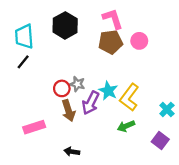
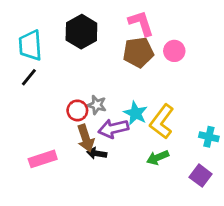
purple arrow: (91, 103) -> (113, 128), turned 50
cyan cross: (167, 109) -> (209, 137), turned -32
black arrow: (72, 152) -> (97, 153), moved

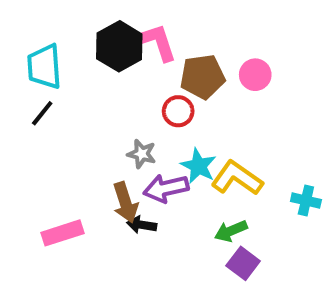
pink L-shape: (141, 23) -> (158, 42), moved
red circle: (77, 110) -> (178, 111), moved
yellow L-shape: (162, 122) -> (237, 178), turned 88
purple square: (201, 176) -> (243, 263), moved

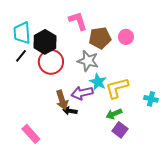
black hexagon: (119, 46) -> (45, 42), moved
red circle: (178, 111) -> (51, 62), moved, size x1.6
gray star: (142, 154) -> (88, 61), moved, size x1.5
yellow L-shape: (237, 178) -> (117, 88), turned -50
pink rectangle: (63, 233) -> (31, 134), moved, turned 66

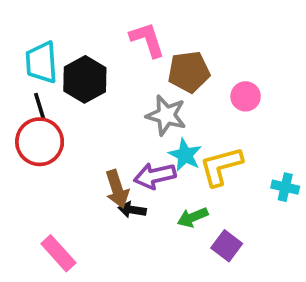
pink circle: (126, 37) -> (246, 96), moved
black line: (21, 56) -> (40, 106), turned -56
red circle: (51, 62) -> (40, 142), moved
green arrow: (114, 114) -> (193, 217), moved

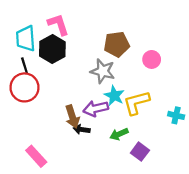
pink L-shape: (147, 40) -> (58, 24), moved

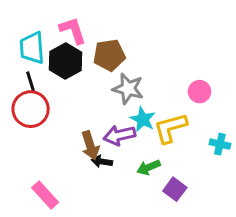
brown pentagon: (117, 44) -> (109, 55), moved
pink circle: (152, 59) -> (200, 92), moved

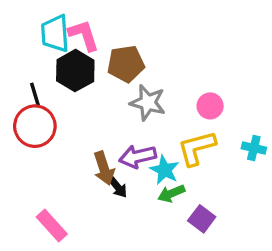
cyan trapezoid: (32, 48) -> (55, 34), moved
pink circle: (200, 92) -> (210, 106), moved
cyan star: (143, 119) -> (165, 170), moved
cyan cross: (220, 144) -> (254, 148), moved
black arrow: (102, 162) -> (117, 187), turned -138

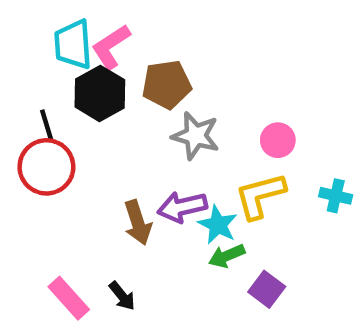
pink L-shape: (84, 35) -> (111, 47), turned -105
black arrow: (117, 187) -> (122, 296), moved

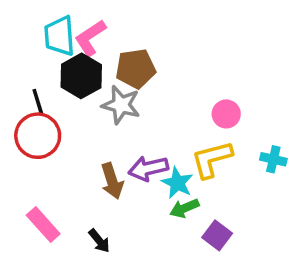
gray star: (196, 136) -> (121, 105), moved
pink rectangle: (69, 298) -> (43, 225), moved

